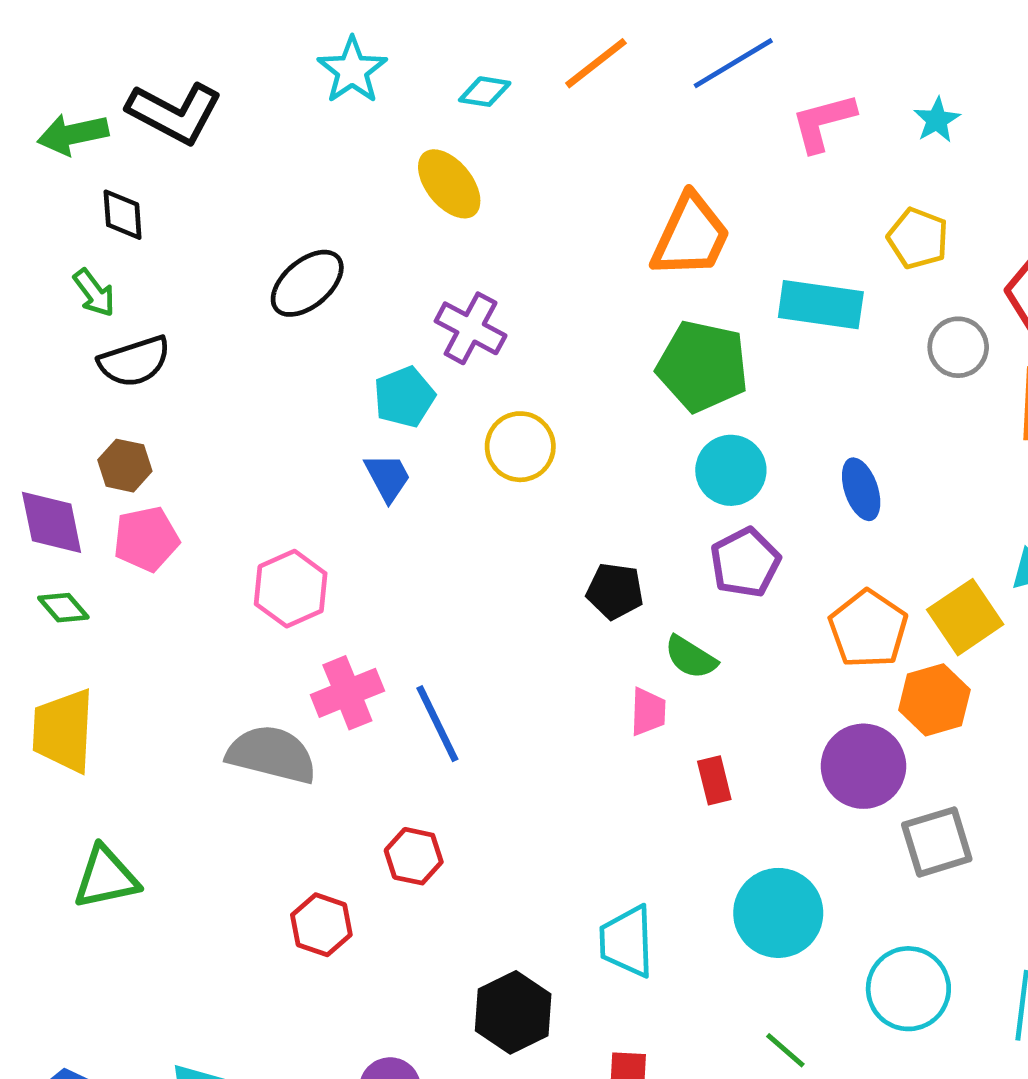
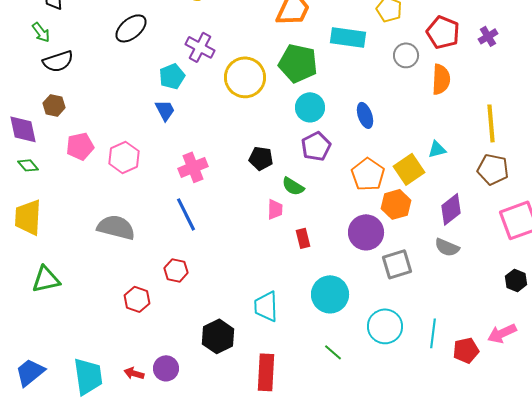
yellow circle: (520, 447) -> (245, 77), moved, size x1.4
pink pentagon: (146, 539) -> (80, 146), moved
pink cross: (347, 693) -> (193, 167), moved

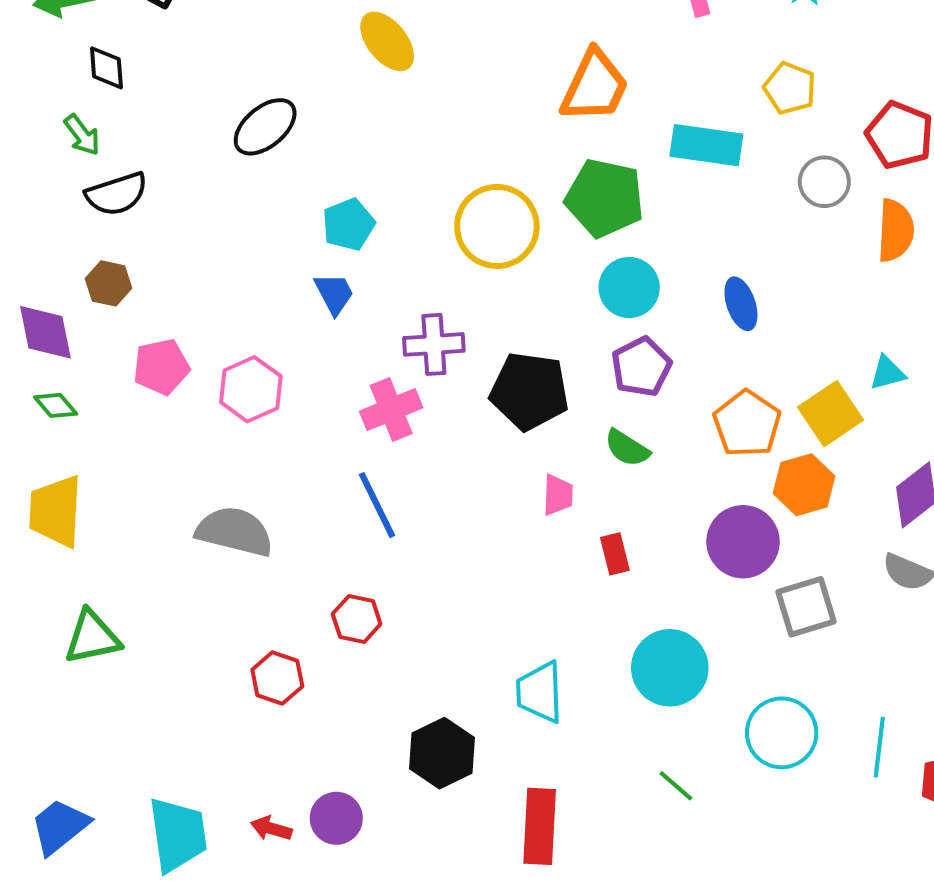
purple cross: (200, 47) -> (434, 344), moved, turned -32
black pentagon: (261, 158) -> (529, 391), size x1.6
green semicircle: (293, 186) -> (627, 448), moved

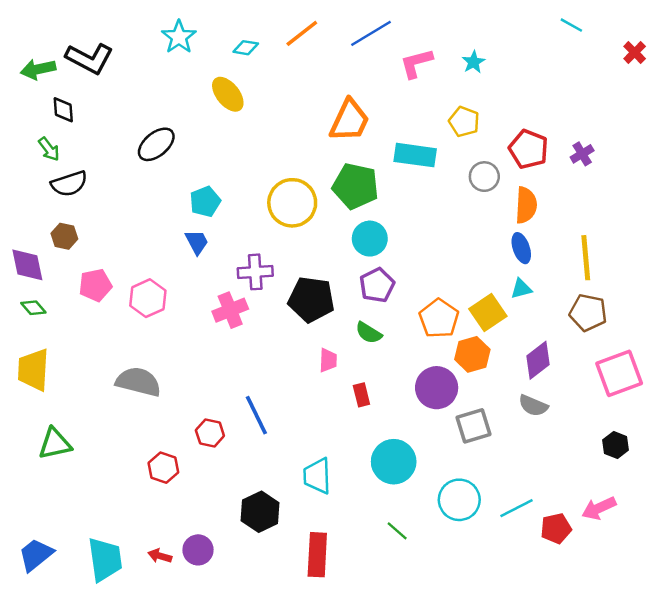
blue ellipse: (741, 304) -> (521, 248), moved
blue line: (377, 505) -> (256, 415), moved
cyan line: (879, 747) -> (517, 508), turned 56

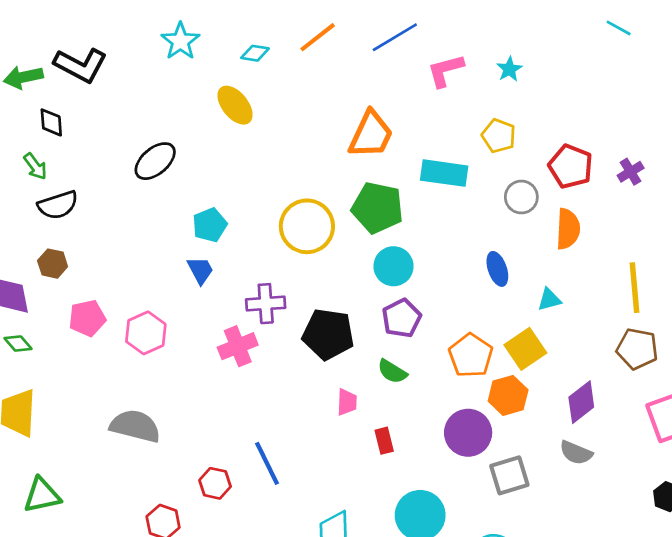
blue ellipse: (521, 248) -> (497, 269), moved
cyan triangle: (521, 289) -> (549, 300), moved

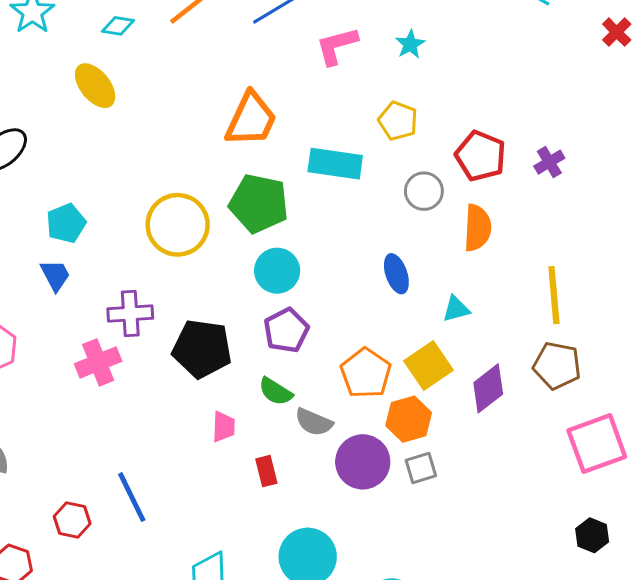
purple diamond: (581, 402) -> (488, 388), moved
gray semicircle: (576, 453) -> (314, 422), moved
gray square: (509, 475) -> (421, 468), moved, size x0.7

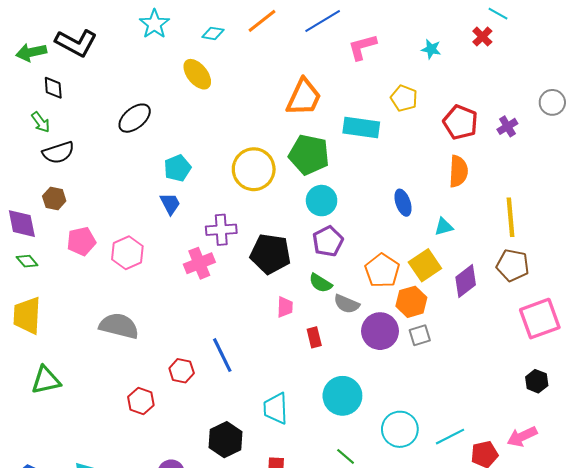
red cross: (617, 32) -> (482, 37), moved
cyan star: (410, 44) -> (431, 49), moved, turned -30
gray circle: (424, 191) -> (552, 102), moved

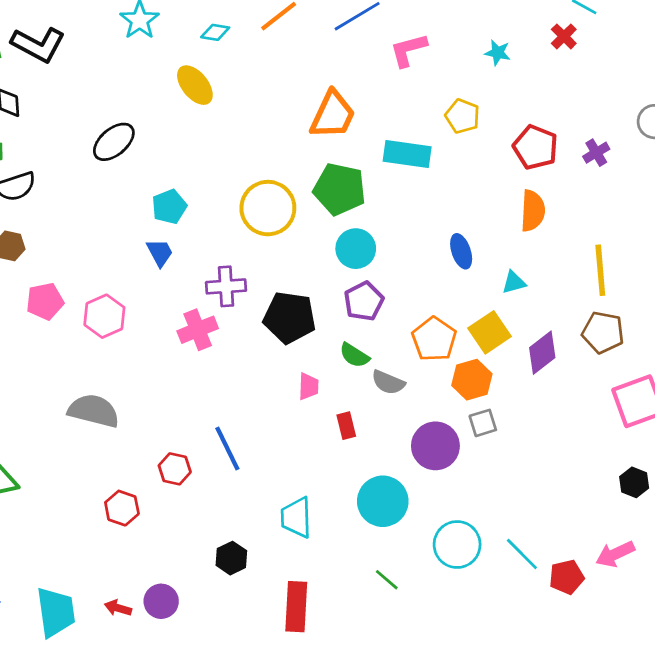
purple circle: (380, 331) -> (435, 446), moved
cyan line: (450, 437) -> (522, 554), turned 72
black hexagon: (225, 440) -> (231, 558), size x0.7

